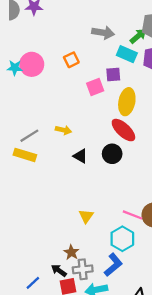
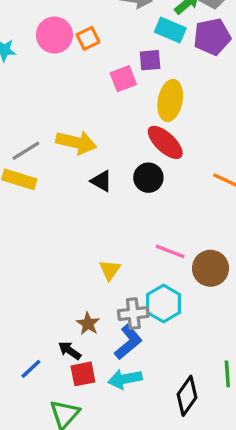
pink circle: (32, 64) -> (54, 35), moved
yellow arrow: (63, 130) -> (76, 142), size x1.6
pink line: (133, 215) -> (170, 251), moved
blue L-shape: (113, 265) -> (128, 342), moved
gray cross: (83, 269) -> (133, 314), moved

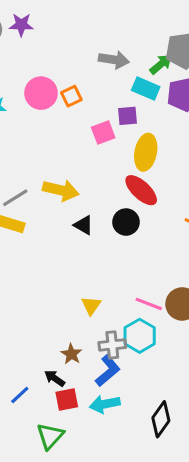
pink line: (170, 251) -> (149, 304), moved

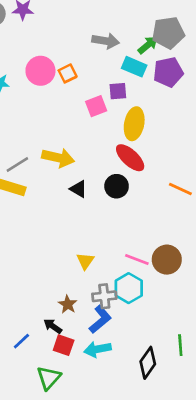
red square: (67, 400) -> (64, 345), turned 30

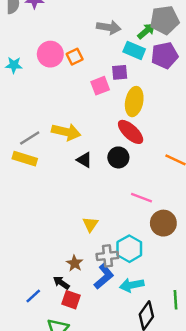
pink line: (137, 260) -> (141, 198), moved
cyan arrow: (97, 349) -> (132, 285), moved

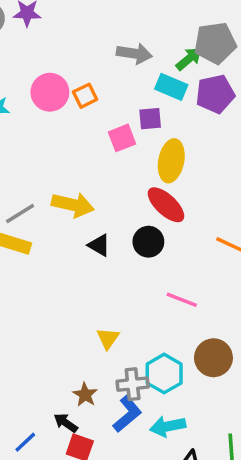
brown circle: (163, 223) -> (213, 358), moved

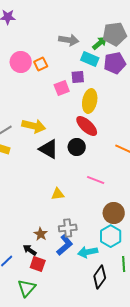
black triangle: (99, 245) -> (49, 149), size x1.5
yellow triangle: (108, 338) -> (58, 194), moved, turned 48
cyan hexagon: (164, 374) -> (111, 236), moved

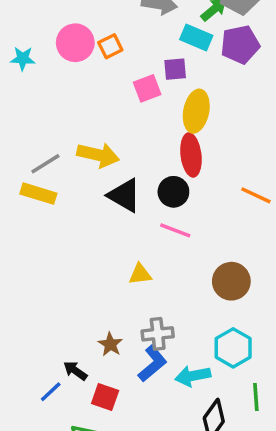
red ellipse: (87, 126) -> (191, 155), turned 40
pink line: (96, 180) -> (175, 230), moved
brown circle: (114, 213) -> (231, 281), moved
black arrow: (30, 250) -> (75, 371), moved

